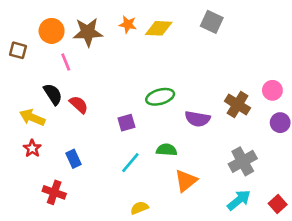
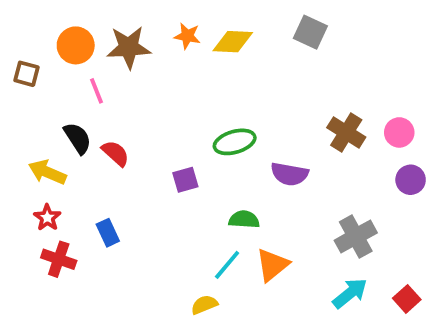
brown cross: (238, 105) -> (346, 132), moved
cyan line: (130, 163) -> (227, 265), moved
red cross: (54, 192) -> (59, 259), moved

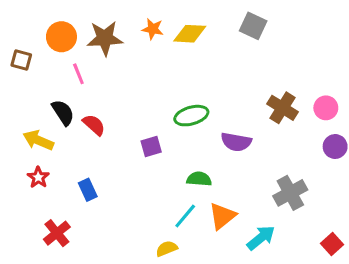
red cross: (59, 259) -> (57, 233), moved, turned 32
cyan arrow: (350, 293) -> (261, 238), moved

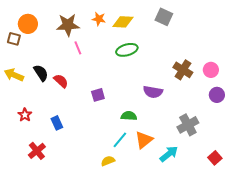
orange circle: (61, 37) -> (28, 24), moved
pink line: (78, 74) -> (78, 48), moved
green ellipse: (191, 116) -> (127, 50), moved
yellow arrow: (38, 140) -> (14, 75), moved

